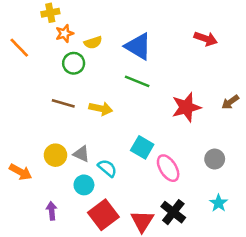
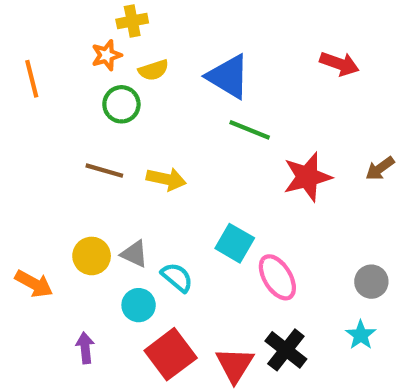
yellow cross: (50, 13) -> (132, 21), moved
orange line: (19, 48) -> (32, 79), turned 30
green line: (137, 81) -> (250, 130), moved
gray circle: (215, 159) -> (371, 282), moved

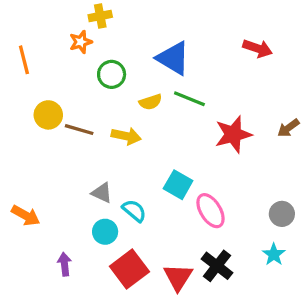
yellow semicircle: (154, 70) -> (150, 102), moved
green circle: (121, 104) -> (112, 74), moved
yellow circle: (92, 256) -> (48, 115), moved

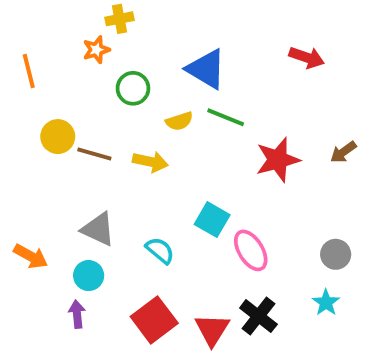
gray triangle: (102, 193) -> (98, 229), moved, size x1.4
cyan circle: (105, 232) -> (89, 276), moved

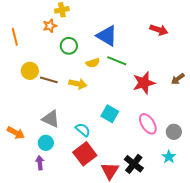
pink ellipse: (251, 250) -> (148, 124), moved
red square: (154, 320) -> (85, 154), moved

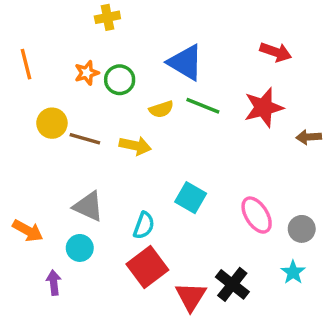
orange star: (50, 26) -> (87, 73), moved
brown arrow: (178, 79) -> (309, 137), turned 32
red star: (144, 83) -> (264, 108), moved
cyan semicircle: (83, 130) -> (144, 225), turned 70
purple arrow: (40, 163) -> (54, 283), moved

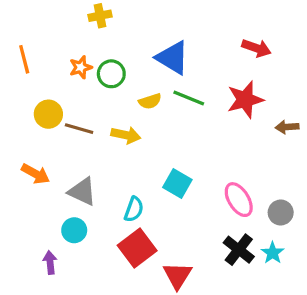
orange arrow: (28, 231) -> (35, 174), moved
black cross: (232, 284) -> (239, 250), moved

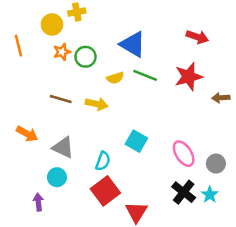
yellow circle: (48, 114) -> (52, 24), moved

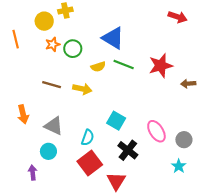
red arrow: (197, 37) -> (178, 17), moved
orange arrow: (27, 134) -> (23, 114), turned 48
black cross: (184, 192) -> (128, 150), moved

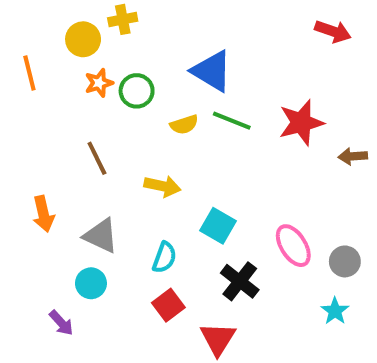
brown line: (52, 85) -> (97, 158), turned 48
yellow arrow: (82, 89) -> (162, 186), moved
red square: (90, 163) -> (168, 305), size x0.7
purple arrow: (33, 173) -> (61, 323), turned 144

